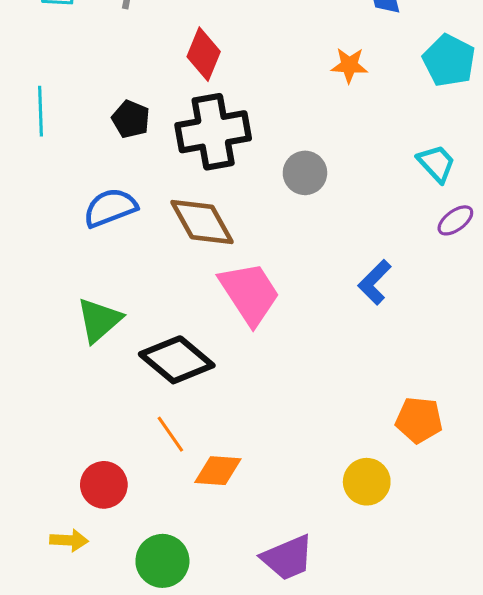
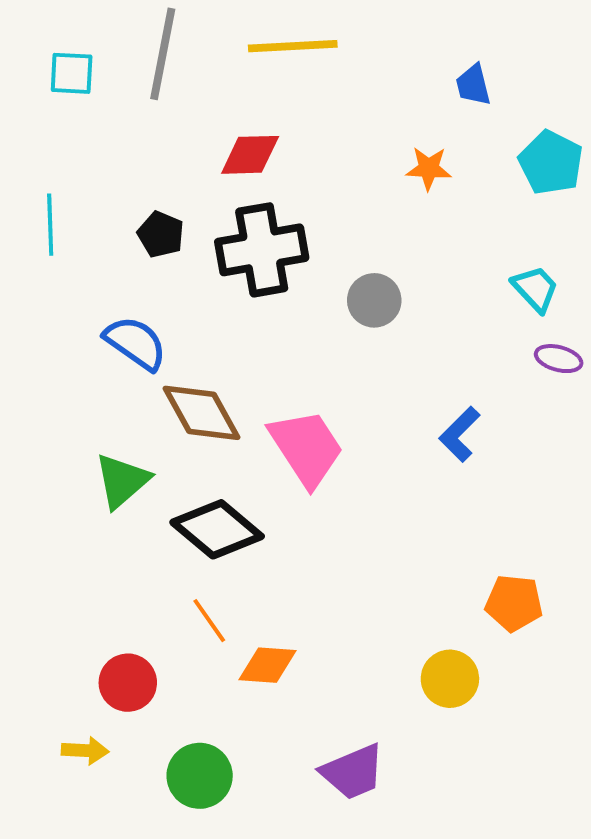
red diamond: (204, 54) -> (250, 155), turned 66
blue semicircle: (110, 208) -> (136, 343), turned 56
purple ellipse: (455, 220) -> (559, 359), turned 51
brown diamond: (202, 222) -> (202, 413), moved

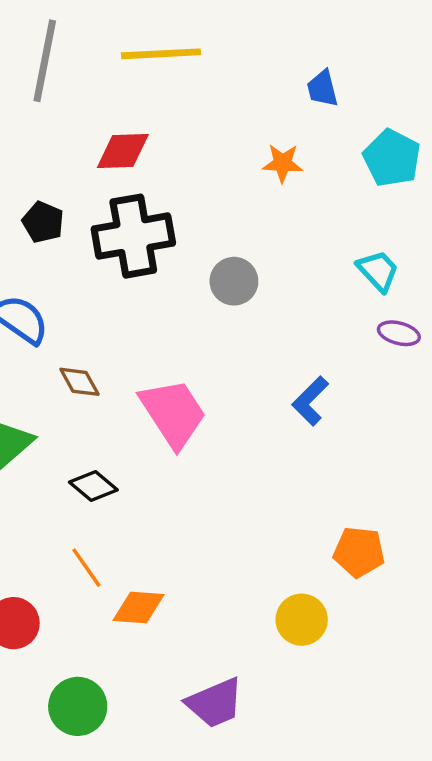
brown diamond: (202, 413) -> (79, 382), size x0.6
black diamond: (217, 529) -> (93, 486), size x0.6

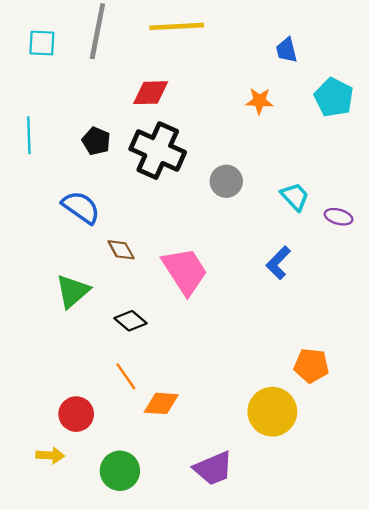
black cross: (133, 236) -> (158, 151), turned 34
cyan trapezoid: (378, 271) -> (295, 197), moved
yellow circle: (302, 620) -> (272, 412), size x1.4

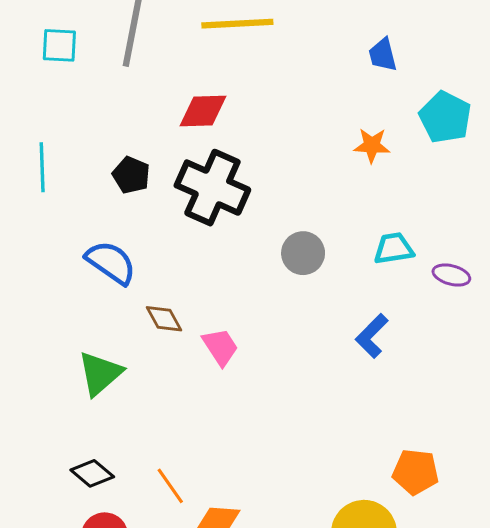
orange star: (259, 101) -> (372, 145), moved
gray circle: (226, 181) -> (303, 253), moved
cyan trapezoid: (295, 197) -> (394, 248), turned -56
pink trapezoid: (185, 271) -> (220, 347), moved, size x0.6
black diamond: (131, 321) -> (92, 473), moved

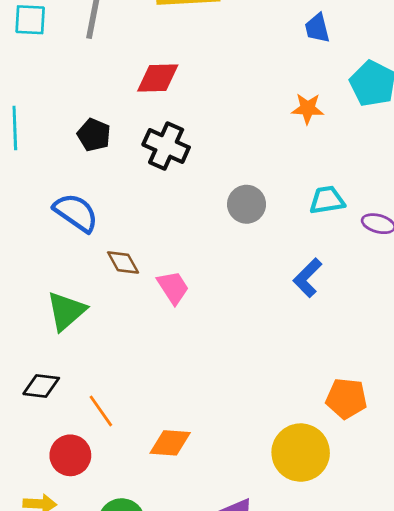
black cross: (212, 188) -> (166, 146), size x0.7
black diamond: (92, 473) -> (41, 386), moved, turned -33
orange line: (170, 486) -> (101, 411), moved

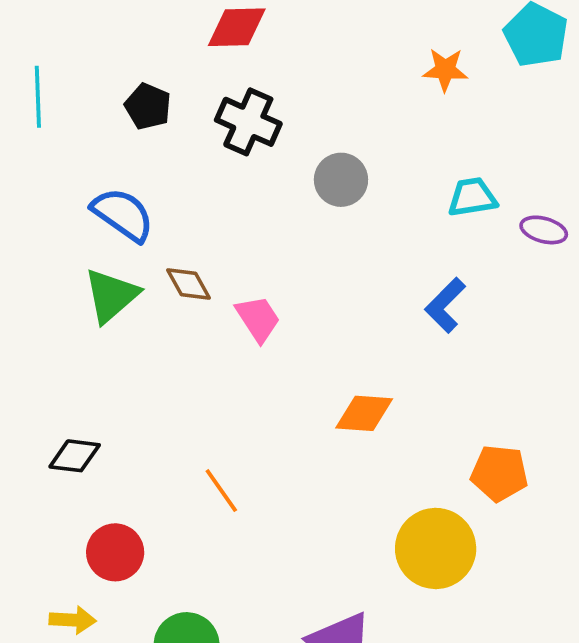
gray circle: (247, 204) -> (341, 180), moved
green triangle: (66, 311) -> (111, 296), moved
orange line: (101, 411) -> (221, 491), moved
orange diamond: (170, 443) -> (364, 413), moved

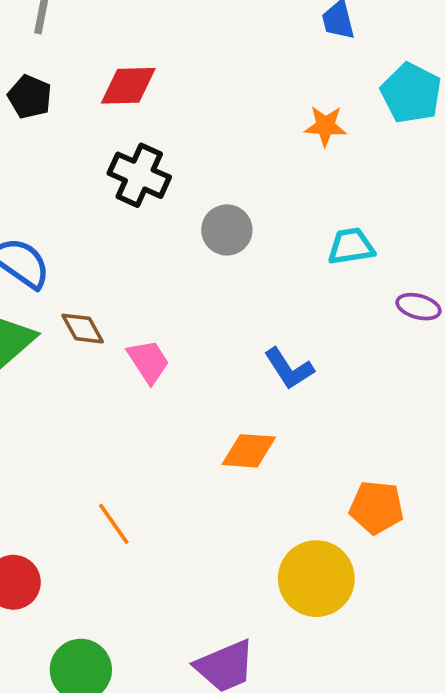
black pentagon: (148, 106) -> (30, 97), moved
purple ellipse: (544, 230) -> (418, 307), moved
blue L-shape: (445, 305) -> (289, 369), moved, turned -78

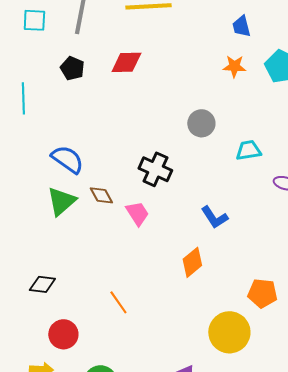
orange star: (325, 126) -> (234, 66), moved
black cross: (139, 175) -> (155, 169), moved
gray circle: (227, 230) -> (201, 123), moved
orange diamond: (249, 451) -> (192, 262), turned -44

